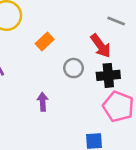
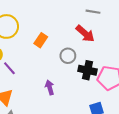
black cross: (108, 75) -> (88, 70), moved, turned 30

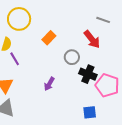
purple arrow: (50, 87) -> (49, 84), turned -144

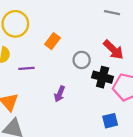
red arrow: (92, 39) -> (113, 50), moved
purple line: (15, 59) -> (26, 68), moved, turned -56

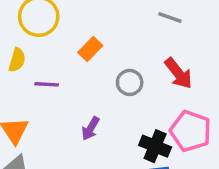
gray line: (112, 13) -> (170, 18), moved
black cross: (103, 77) -> (155, 146), moved

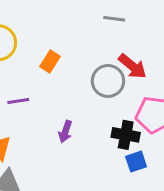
gray circle: (130, 82) -> (108, 81), moved, size x1.4

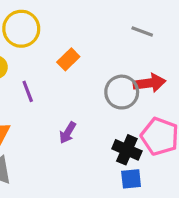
red arrow: (132, 66) -> (149, 83), turned -60
purple line: (18, 101) -> (28, 91), turned 65

